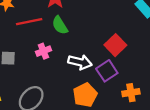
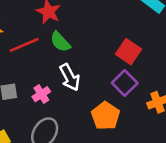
pink cross: (43, 51) -> (41, 94), moved
white arrow: (80, 62) -> (70, 77), moved, turned 60

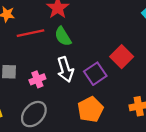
purple square: (125, 83) -> (95, 74), moved

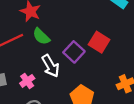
purple square: (95, 74) -> (74, 52), moved

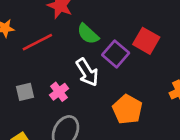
green semicircle: (41, 36) -> (88, 34), moved

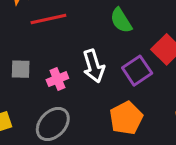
green semicircle: (88, 34) -> (121, 20), moved
purple square: (116, 54) -> (137, 71), moved

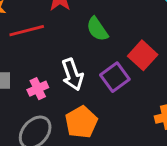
orange pentagon: (126, 118) -> (81, 122), moved

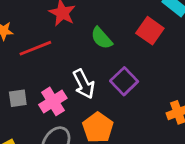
red square: (143, 55) -> (150, 31), moved
pink cross: (38, 89) -> (53, 101), size x1.4

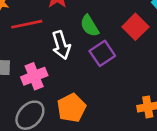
purple square: (124, 81) -> (102, 53), moved
white arrow: (84, 84) -> (61, 45), moved

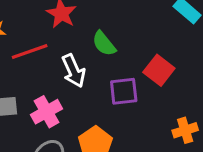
red square: (135, 27) -> (159, 70), moved
purple square: (102, 53) -> (124, 91), moved, turned 35

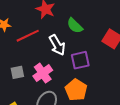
purple square: (124, 91) -> (80, 60), moved

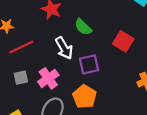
red line: (28, 36) -> (21, 47), moved

